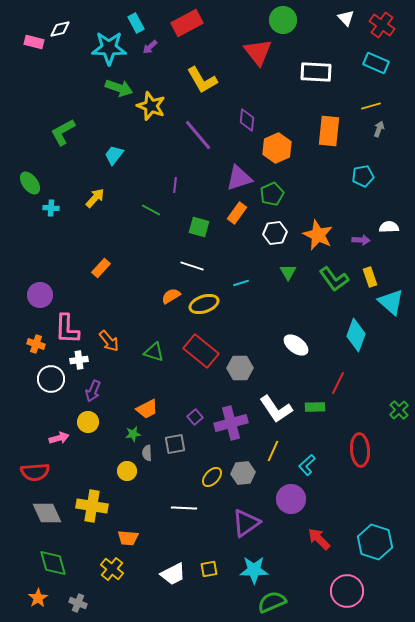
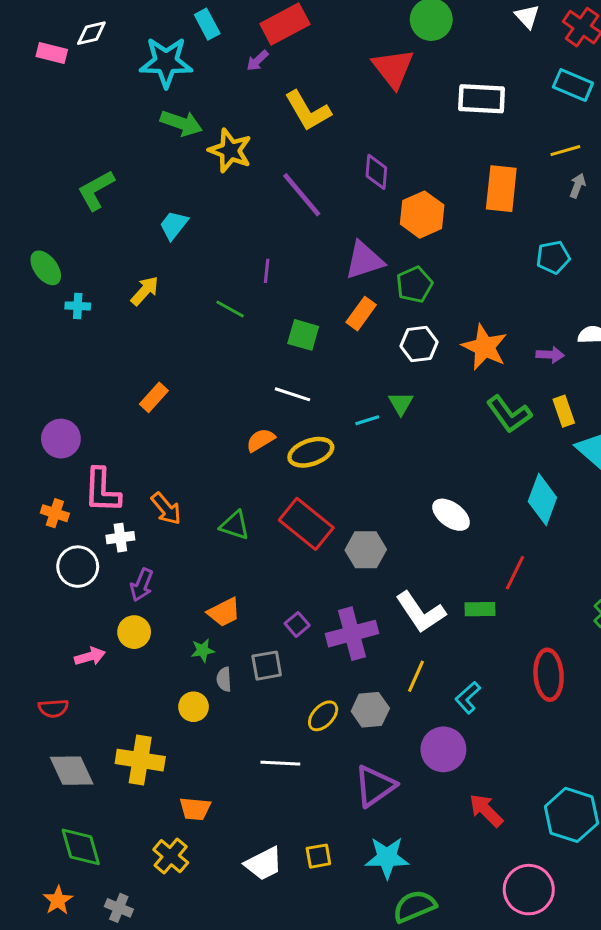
purple arrow: (150, 47) -> (258, 61), moved
green triangle: (288, 272) -> (401, 403), moved
red semicircle: (35, 472) -> (53, 708), size x0.7

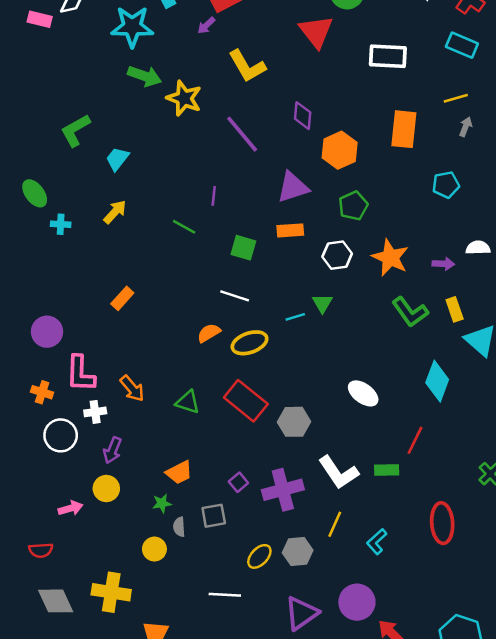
cyan trapezoid: (174, 225) -> (117, 159), moved
green pentagon: (414, 285) -> (353, 206), moved
orange rectangle: (361, 314) -> (290, 230), turned 50
purple circle: (443, 749) -> (357, 602), moved

